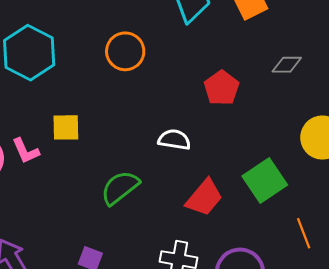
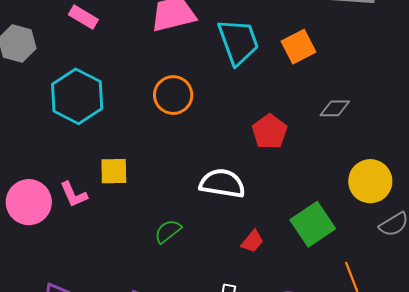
white semicircle: (174, 140) -> (222, 183), size x1.4
green semicircle: (120, 188) -> (168, 231), size x0.7
red trapezoid: (204, 198) -> (252, 241), size x0.6

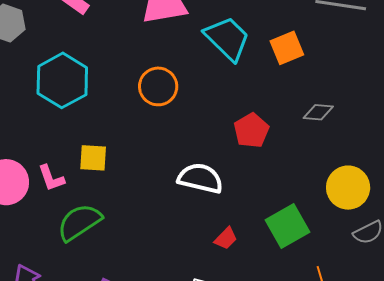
cyan trapezoid: (238, 42) -> (227, 38), turned -30
green semicircle: (168, 231) -> (79, 222), moved, size x1.6

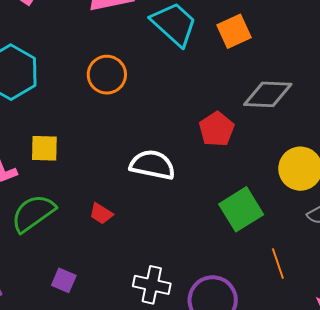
gray diamond: (318, 112) -> (268, 94), size x1.6
red pentagon: (251, 130) -> (217, 129), moved
red trapezoid: (226, 238) -> (101, 214), moved, turned 80

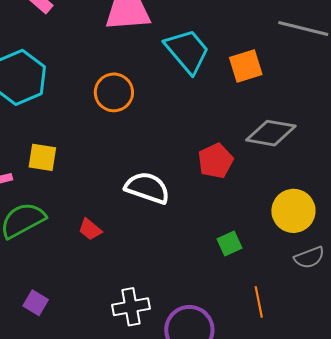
green square: (241, 209) -> (229, 243), size x0.6
purple square: (64, 280) -> (36, 303), moved
white cross: (152, 285) -> (131, 307), turned -30

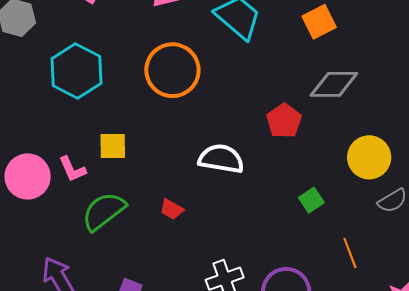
orange square: (246, 66) -> (319, 22), moved
orange circle: (114, 92) -> (172, 70), size x1.4

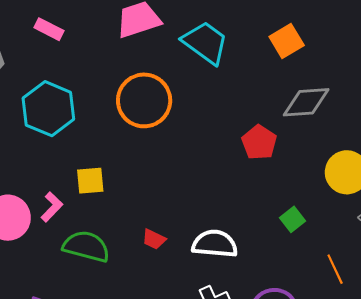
white semicircle: (221, 159) -> (215, 244), moved
pink L-shape: (72, 169) -> (52, 207), turned -108
green semicircle: (104, 211) -> (86, 246), turned 57

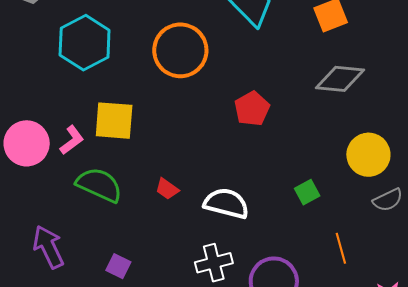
red pentagon: (259, 142) -> (252, 109), moved
yellow square: (90, 181) -> (114, 121), size x1.4

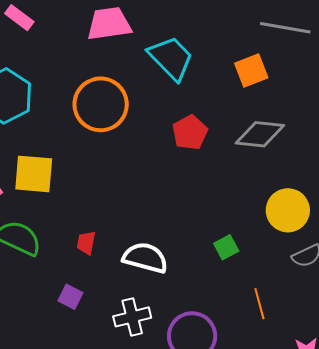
red pentagon: (252, 109) -> (190, 132), moved
red trapezoid: (167, 189) -> (86, 243), turned 65
purple square: (118, 266) -> (70, 297), moved

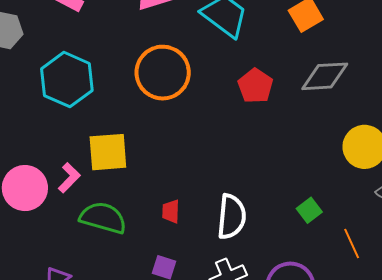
green square: (226, 247) -> (309, 210), moved
white semicircle: (145, 258) -> (232, 217), turned 90

